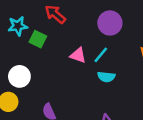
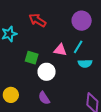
green square: (38, 39) -> (32, 58), moved
white circle: (19, 76) -> (47, 72), moved

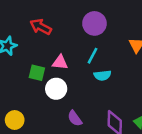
pink triangle: (60, 50) -> (60, 62), moved
purple semicircle: (44, 98) -> (75, 118), moved

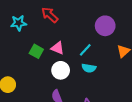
purple circle: (94, 23) -> (105, 26), moved
white circle: (56, 89) -> (61, 70), moved

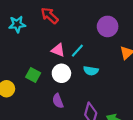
cyan line: (85, 50) -> (77, 51), moved
green square: (36, 51) -> (33, 75), moved

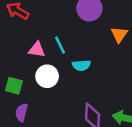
cyan line: (77, 51) -> (60, 45), turned -56
purple semicircle: (58, 101) -> (22, 113), moved, turned 48

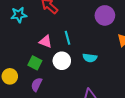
cyan line: (60, 45) -> (67, 38), moved
pink triangle: (37, 50) -> (46, 41), moved

